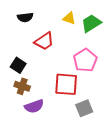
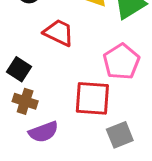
red trapezoid: (44, 41) -> (59, 33), turned -120

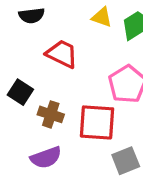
brown cross: (25, 101) -> (51, 114), moved

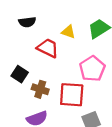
yellow triangle: (102, 17) -> (68, 32), moved

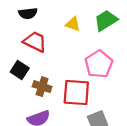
red trapezoid: (48, 48) -> (35, 42), moved

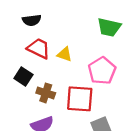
green trapezoid: (106, 20) -> (109, 27), turned -135
yellow triangle: (73, 24) -> (64, 54), moved

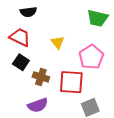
red trapezoid: (39, 48) -> (20, 37), moved
yellow triangle: (64, 54) -> (58, 42), turned 32

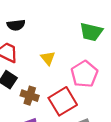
red square: (71, 82) -> (63, 101), turned -35

